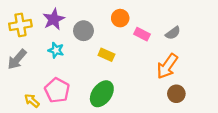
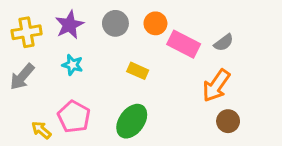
gray circle: (83, 31) -> (115, 23), moved
pink rectangle: (142, 34) -> (184, 44), size x1.5

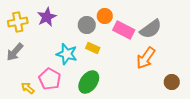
gray circle: (115, 23) -> (87, 25), moved
gray semicircle: (224, 43) -> (151, 29), size x1.6
cyan star: (72, 65) -> (67, 54), moved, size x1.5
brown circle: (228, 121) -> (172, 82), moved

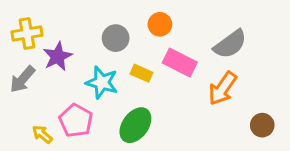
purple star: (47, 17) -> (58, 56), moved
gray circle: (87, 25) -> (116, 38), moved
pink rectangle: (124, 30) -> (180, 63), moved

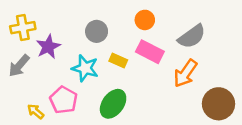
orange circle: (160, 24) -> (145, 20), moved
brown circle: (262, 125) -> (219, 104), size x1.6

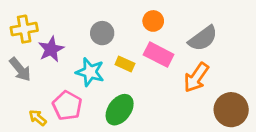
gray arrow: (19, 66) -> (20, 69), turned -80

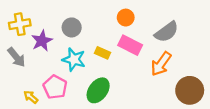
gray circle: (102, 33) -> (72, 27), moved

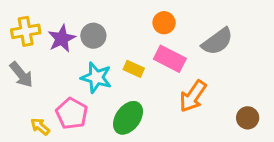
purple star: (42, 41) -> (62, 39), moved
orange arrow: (161, 64) -> (193, 96), moved
brown circle: (190, 90) -> (248, 118), size x0.6

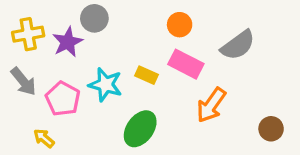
gray circle: (93, 36) -> (94, 18), moved
pink pentagon: (72, 114) -> (63, 99), moved

